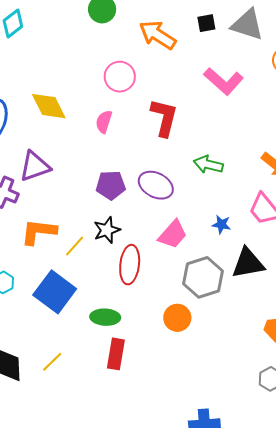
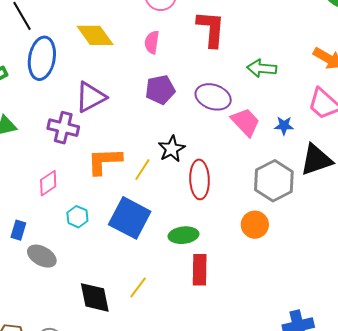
purple pentagon: (111, 185) -> (160, 90), moved
pink trapezoid: (173, 234) -> (245, 122), moved, turned -76

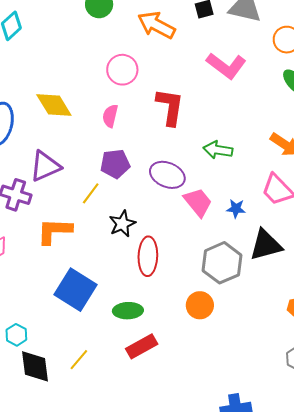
yellow line: (142, 170) -> (91, 193), moved
cyan hexagon: (77, 217) -> (16, 335), moved
red rectangle: (200, 270) -> (142, 346), turned 56

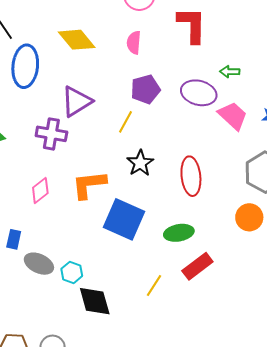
green arrow: (218, 150) -> (230, 72), moved, size x0.7
black star: (122, 224) -> (140, 163), moved
orange L-shape: (54, 231) -> (89, 185), moved
yellow line: (79, 360) -> (154, 285), moved

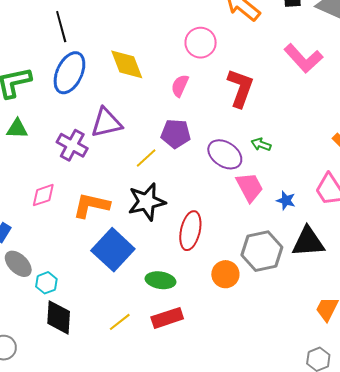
black star: (140, 163) -> (147, 202), size x1.4
orange circle: (249, 217) -> (225, 274), moved

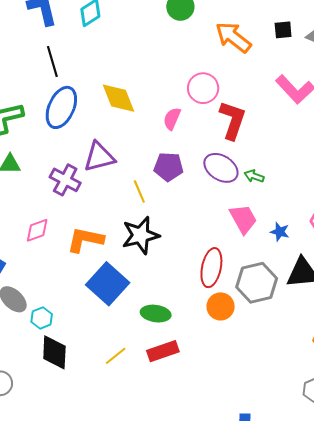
pink circle: (201, 43) -> (203, 88), moved
purple ellipse: (225, 154) -> (221, 168), moved
yellow line: (146, 158) -> (139, 192), turned -70
red ellipse: (190, 231) -> (211, 268), moved

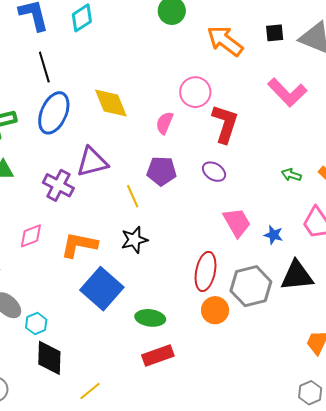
purple ellipse: (221, 168) -> (214, 172), size x0.7
green arrow: (254, 176) -> (291, 175), moved
black star: (141, 235) -> (134, 240), size x0.7
yellow line: (116, 356) -> (90, 391), moved

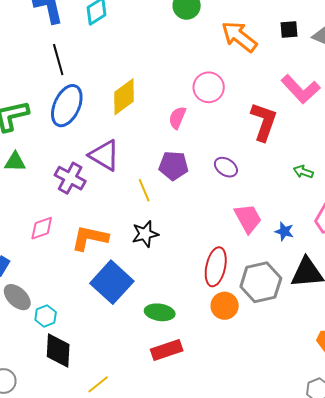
yellow diamond: (111, 103) -> (124, 97), turned 75
red L-shape: (225, 124) -> (264, 122), moved
purple triangle: (92, 162) -> (104, 155), turned 44

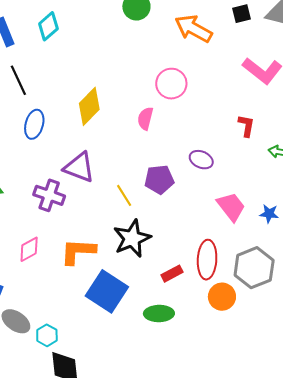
blue ellipse: (67, 106) -> (34, 124), size x0.7
red L-shape: (264, 122) -> (246, 126), moved, size x0.6
purple pentagon: (174, 166) -> (159, 180), moved
black star: (145, 234) -> (132, 238), size x1.4
red rectangle: (167, 350) -> (172, 274), moved, size x0.7

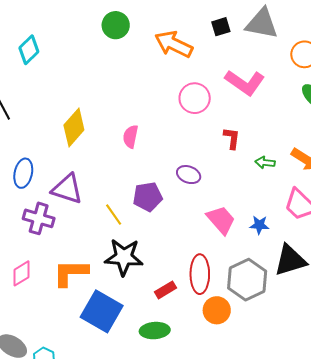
pink circle: (171, 84) -> (195, 98), moved
blue ellipse: (34, 124) -> (23, 173), moved
black star: (132, 238) -> (124, 257), turned 30

